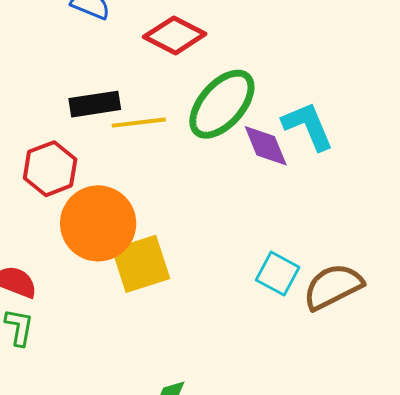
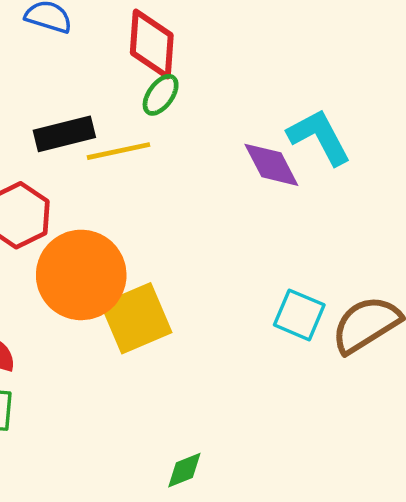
red diamond: (175, 35) -> (152, 44), turned 72
green ellipse: (222, 104) -> (161, 95), moved, size x0.5

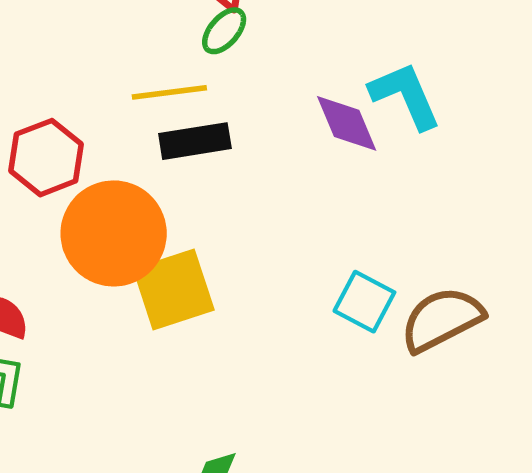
black rectangle: (64, 134) -> (195, 141), moved

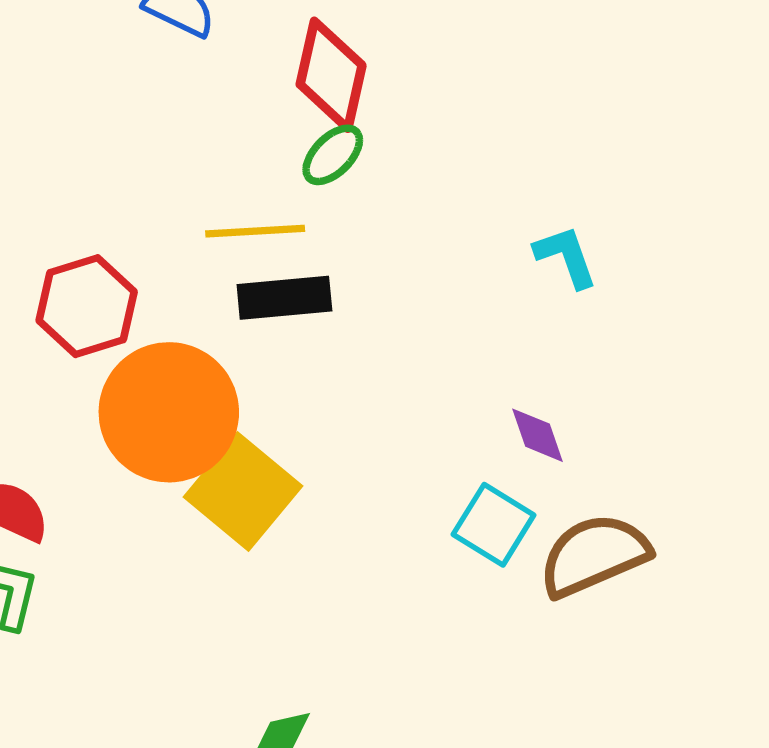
cyan L-shape: (405, 96) -> (566, 257), size x0.7
purple diamond: (347, 123) -> (538, 435), moved, size x0.7
yellow square: (174, 290) -> (243, 492), turned -36

